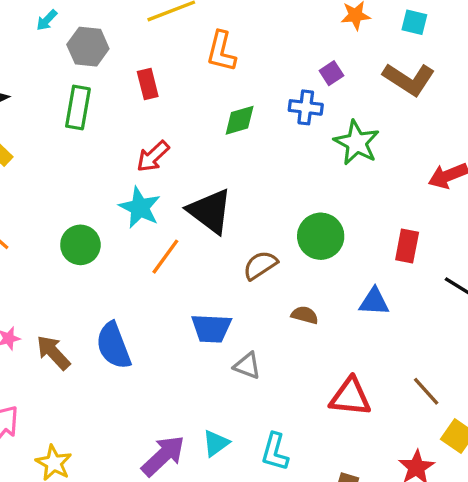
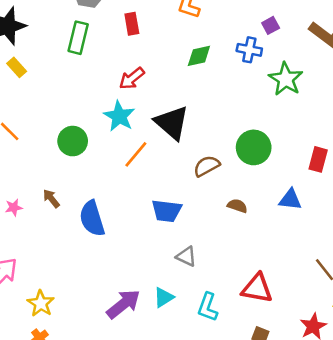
brown arrow: (53, 352) -> (51, 198), moved, size x0.7
gray triangle: (247, 366) -> (186, 256), moved
red triangle: (350, 397) -> (257, 288), moved

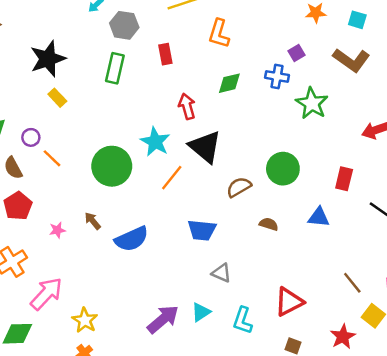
red arrow: (132, 78) -> (187, 106), moved, turned 115
green circle: (73, 141) -> (112, 166), size x1.4
blue semicircle: (92, 219) -> (132, 239), turned -96
red triangle: (257, 288) -> (289, 302), turned -36

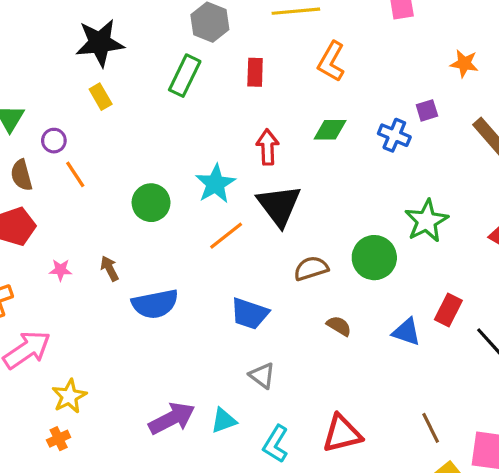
green star: (312, 103) -> (426, 221), moved
green circle: (112, 166) -> (151, 203), size x0.7
red rectangle: (344, 179) -> (448, 310), moved

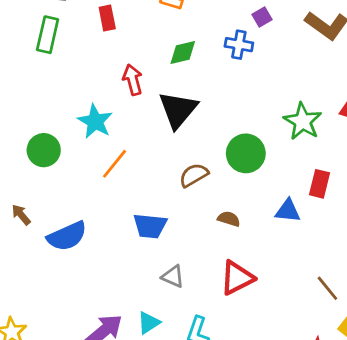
black triangle: (279, 206) -> (178, 110), moved, turned 30
green star: (426, 221) -> (303, 121), moved
red triangle: (342, 434) -> (237, 278), moved

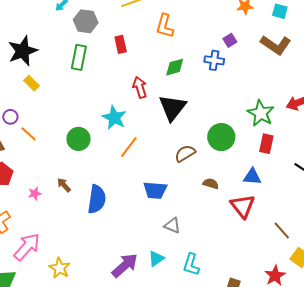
red rectangle: (320, 184) -> (266, 144), moved
blue semicircle: (67, 236) -> (97, 199), turned -56
red triangle: (237, 278) -> (243, 206), moved, turned -40

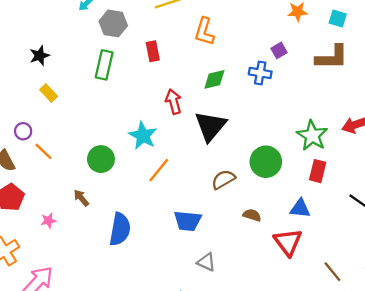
brown L-shape: (276, 45) -> (332, 57), turned -36
black star: (23, 51) -> (40, 56), size x0.6
brown arrow: (64, 185) -> (81, 198), moved

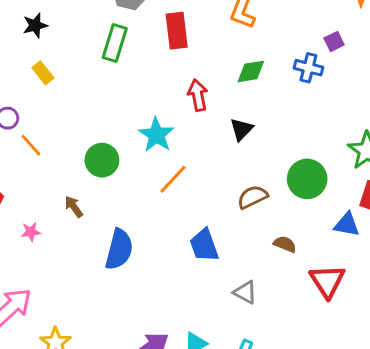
red rectangle: (153, 51) -> (177, 31), size x1.4
black triangle: (210, 126) -> (241, 129), size x0.6
blue triangle: (300, 209) -> (347, 225), moved
blue trapezoid: (188, 221) -> (204, 245), turned 60
gray triangle: (206, 262) -> (245, 292), moved

